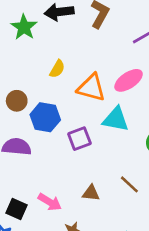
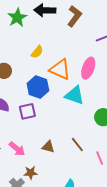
pink ellipse: (129, 80) -> (88, 68), turned -45
blue hexagon: (45, 117) -> (38, 87), moved
purple square: (79, 139) -> (27, 111), moved

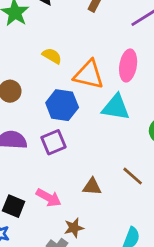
yellow semicircle: (37, 52) -> (52, 56), turned -88

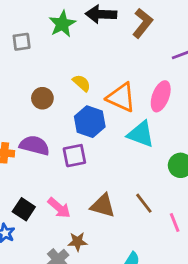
yellow semicircle: (52, 56) -> (82, 83), moved
brown triangle: (92, 187) -> (103, 206), size x1.4

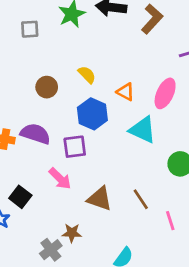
orange triangle: (121, 97) -> (126, 92), size x0.6
pink arrow: (59, 208) -> (60, 179), moved

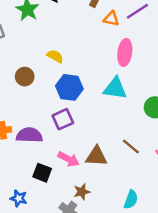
orange triangle: (126, 92) -> (111, 19), moved
purple semicircle: (35, 134) -> (29, 135), moved
pink arrow: (60, 179) -> (68, 159), moved
black square: (20, 197) -> (42, 173), moved

